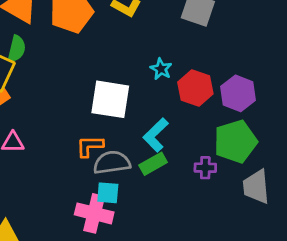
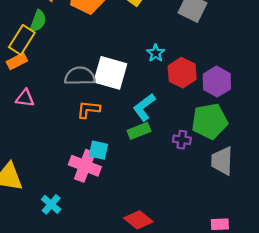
gray semicircle: (112, 163) -> (80, 76), moved

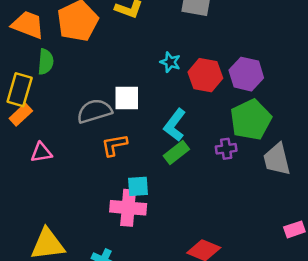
green semicircle: (38, 21) -> (46, 62), moved
white square: (110, 73) -> (127, 98), size x0.7

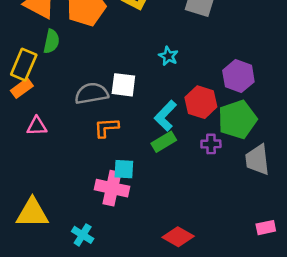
red hexagon: (205, 75) -> (201, 102), moved

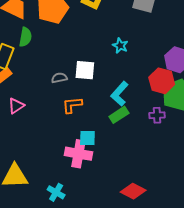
gray semicircle: (92, 93) -> (59, 78), size x0.6
red hexagon: (201, 102) -> (162, 81), moved
pink triangle: (37, 126) -> (16, 106), turned -30

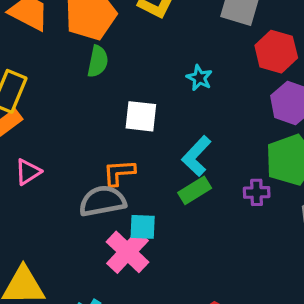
green semicircle: (25, 37) -> (98, 61), moved
gray semicircle: (59, 78) -> (102, 201), moved, size x1.8
red hexagon: (162, 81) -> (276, 52), moved
pink cross: (78, 154) -> (128, 252), turned 32

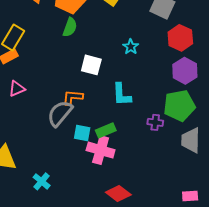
cyan L-shape: (196, 156) -> (122, 95), turned -55
green rectangle: (195, 190) -> (106, 130), moved
gray semicircle: (102, 201) -> (60, 113), turned -48
pink cross: (128, 252) -> (101, 150), moved, turned -36

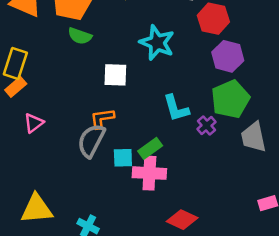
green semicircle: (70, 27) -> (80, 36), turned 102
cyan star: (131, 47) -> (157, 43), size x1.8
cyan L-shape: (122, 95) -> (176, 108), moved
purple cross: (155, 122) -> (207, 125), turned -35

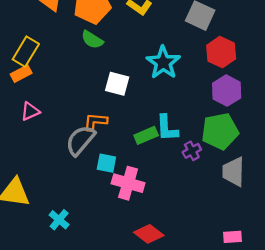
green rectangle: (150, 148) -> (146, 135), moved

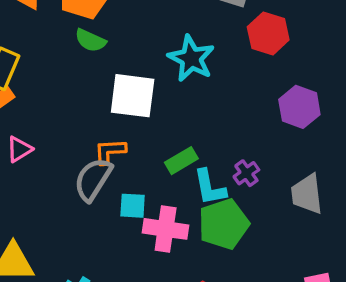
white square: (117, 84) -> (133, 96), size x1.4
purple hexagon: (227, 91) -> (299, 107), moved
cyan L-shape: (167, 128) -> (210, 187), moved
green pentagon: (220, 131) -> (224, 224), moved

